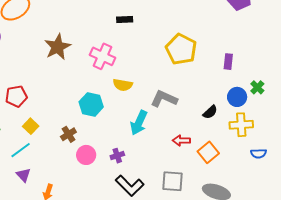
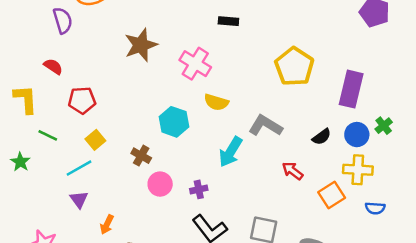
purple rectangle: (228, 62) -> (351, 89), size x1.8
black semicircle: (210, 112) -> (322, 137), moved
brown cross: (68, 134) -> (141, 156), turned -35
red arrow: (181, 140) -> (293, 171), moved, turned 30
orange square: (208, 152) -> (332, 195), moved

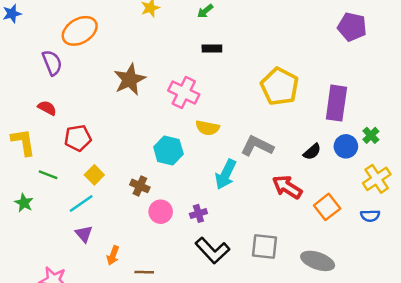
yellow cross: (358, 170) -> (377, 179), moved, turned -32
red arrow: (293, 171) -> (287, 187), size x1.4

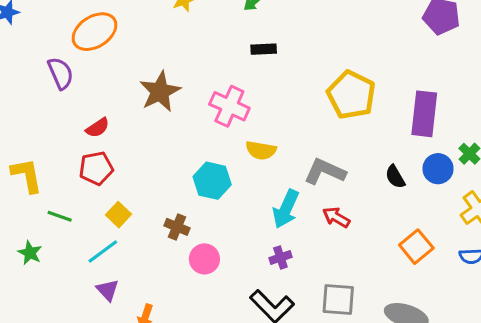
red semicircle: (47, 108) -> (98, 128), moved, turned 120
black semicircle: (312, 152) -> (395, 177), turned 102
red arrow: (287, 187) -> (336, 217), moved, size x0.7
purple cross: (198, 213) -> (280, 257), moved

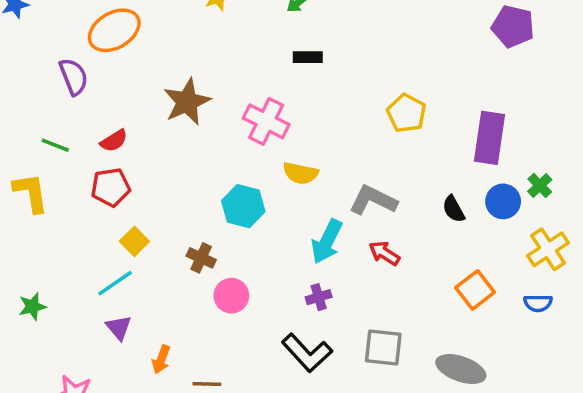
yellow pentagon: (351, 95) -> (406, 113), size x0.7
green line: (60, 216) -> (55, 145), moved
green star: (30, 253) -> (32, 307), moved, turned 30

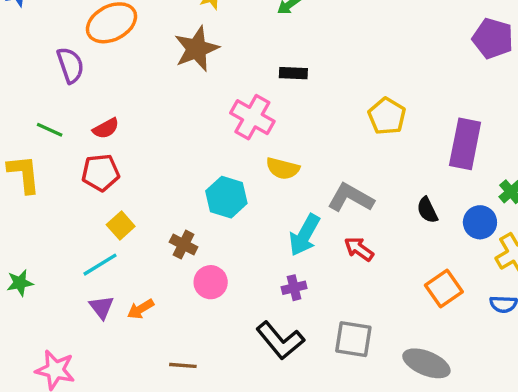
black rectangle: (308, 57) -> (293, 73), moved
brown star: (187, 102) -> (197, 49), moved
blue circle: (503, 201) -> (480, 222), moved
orange arrow: (161, 359) -> (141, 309), moved, turned 36

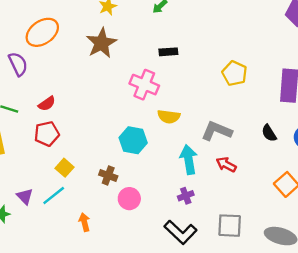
cyan arrow: (305, 235) -> (189, 160), turned 148
purple triangle: (101, 307) -> (25, 196), moved
orange arrow: (141, 309) -> (84, 222), turned 114

